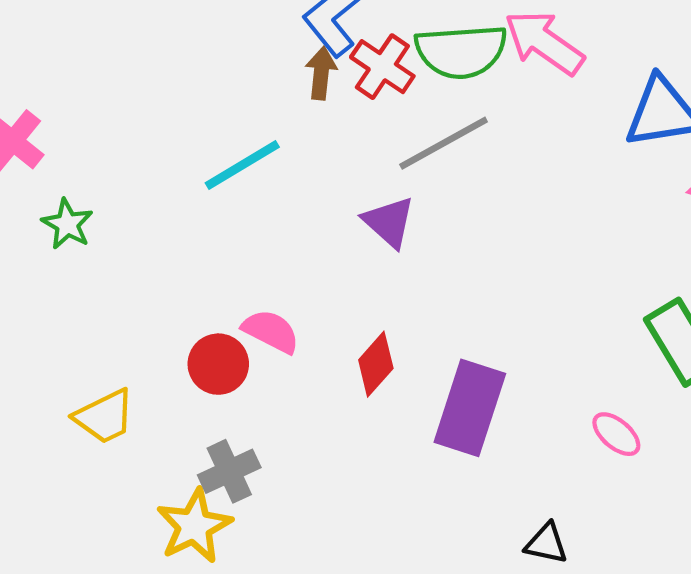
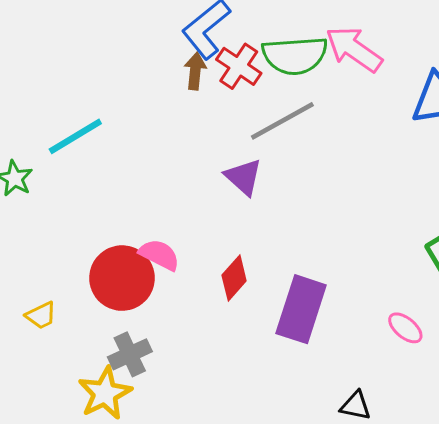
cyan line: (242, 165) -> (75, 136), moved
red circle: (218, 364) -> (122, 278), size x1.5
yellow trapezoid: (105, 417) -> (41, 315), size x0.7

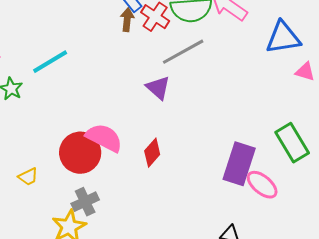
pink semicircle: (159, 255) -> (104, 138), size x1.4
purple rectangle: (301, 309) -> (239, 164), moved
pink ellipse: (405, 328) -> (262, 185), size x1.4

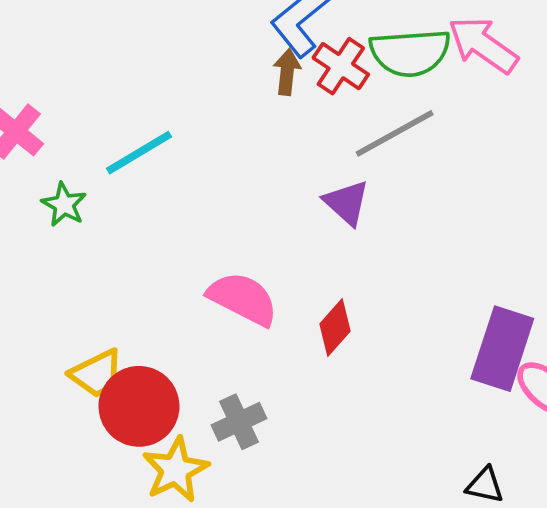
red circle: (80, 153) -> (139, 406), moved
yellow trapezoid: (28, 177) -> (97, 374), size x1.4
gray cross: (85, 202) -> (239, 422), moved

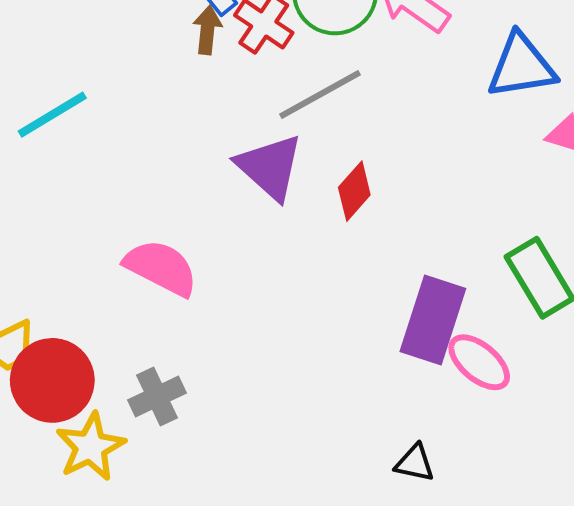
purple triangle: (347, 203) -> (270, 167), size x1.4
red diamond: (335, 328) -> (354, 191), moved

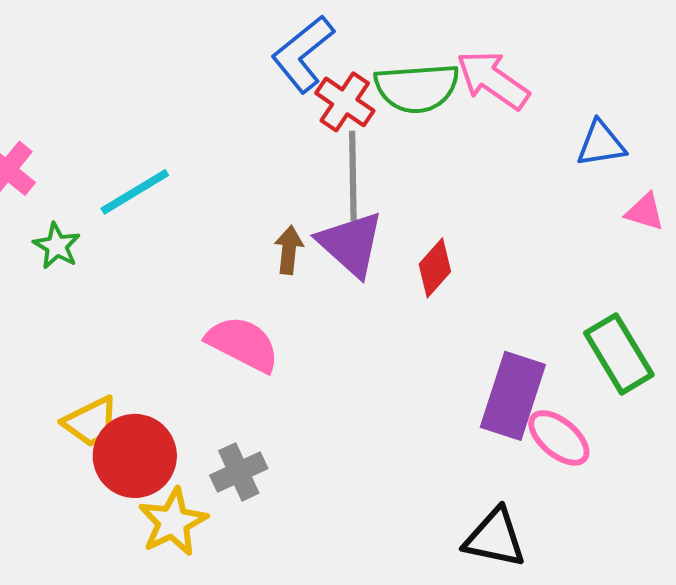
brown arrow: (207, 30) -> (289, 250), moved
blue triangle: (521, 66) -> (601, 144), size x0.7
gray line: (320, 94) -> (353, 176), moved, turned -62
black triangle: (415, 463) -> (495, 538), size x1.6

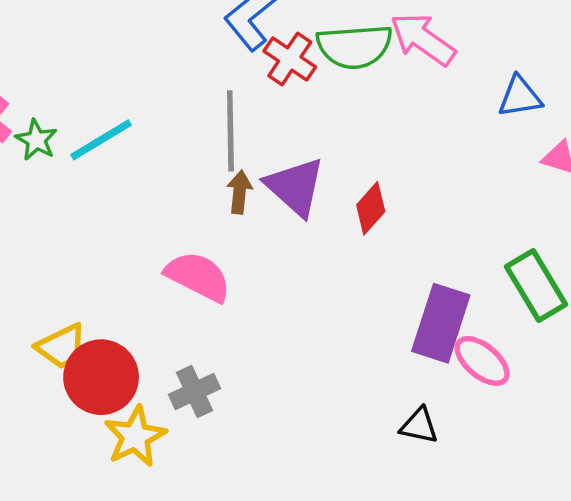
gray line: (353, 176) -> (230, 131), moved
green star: (57, 246) -> (36, 140), moved
black triangle: (495, 538) -> (419, 426), moved, size x0.7

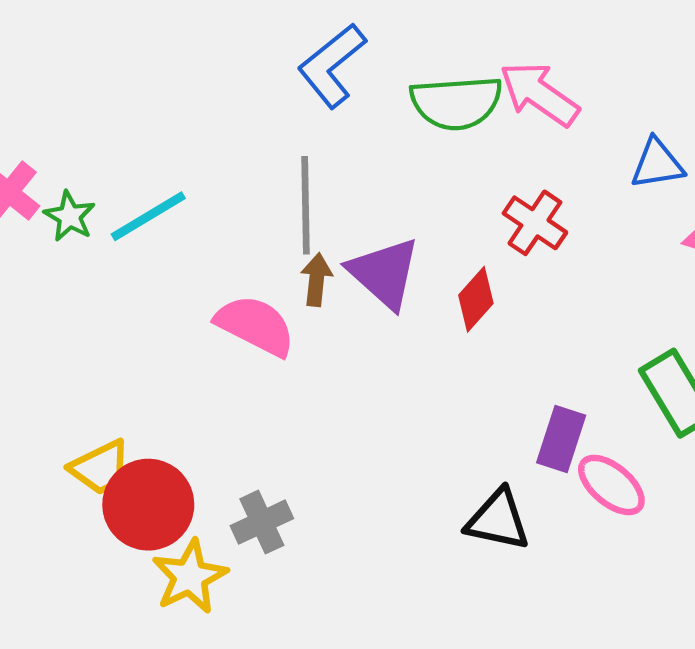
red cross: (290, 59) -> (535, 223), moved
pink semicircle: (198, 276) -> (255, 325), moved
purple rectangle: (441, 323) -> (561, 439), size x0.7
black triangle: (419, 426) -> (498, 520), moved, size x1.4

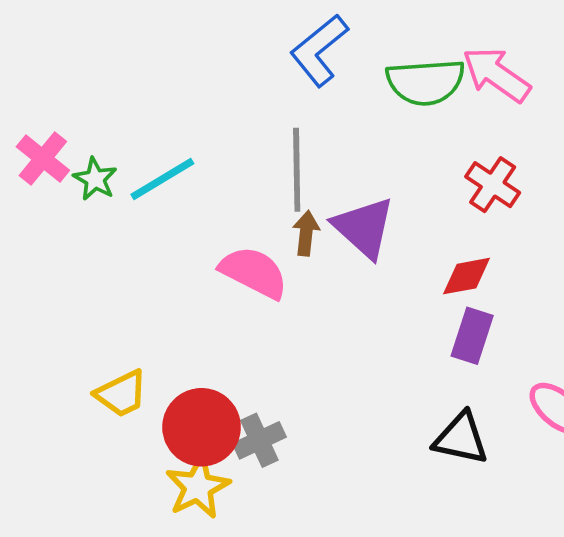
red diamond: (476, 299) -> (467, 276), moved, turned 38
purple rectangle: (561, 439) -> (472, 336), moved
red circle: (148, 505) -> (202, 427), moved

